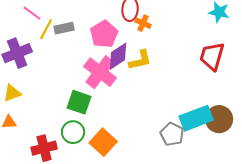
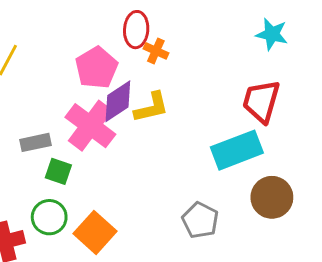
gray rectangle: (64, 28) -> (35, 142), moved
green square: (79, 102) -> (58, 171), size x0.7
cyan rectangle: (196, 118) -> (237, 150), moved

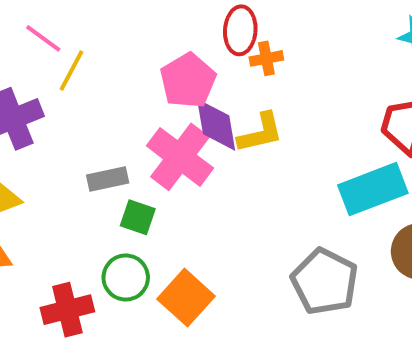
orange cross: (156, 51) -> (266, 58), turned -35
purple diamond: (118, 101) -> (216, 125), turned -66
gray pentagon: (200, 220) -> (325, 282), size x1.4

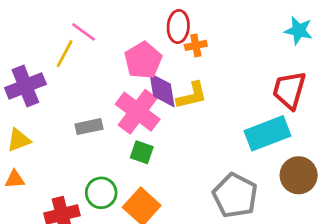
pink line: (43, 38) -> (84, 32), moved
green square: (138, 217) -> (142, 152), moved

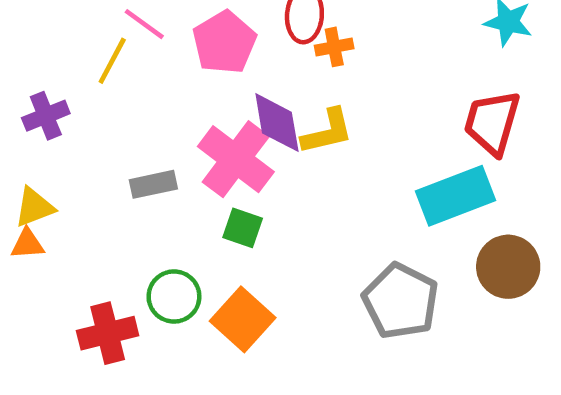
pink pentagon: (143, 60) -> (224, 42), moved
purple cross: (25, 86) -> (46, 116), size x0.7
orange triangle: (15, 179) -> (27, 244), moved

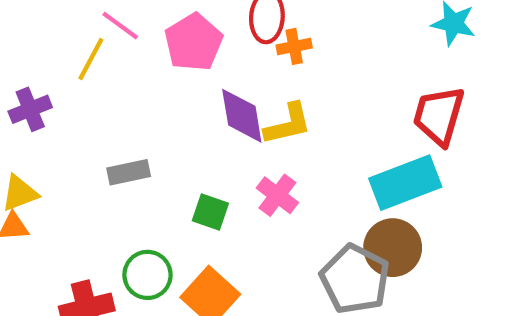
pink cross: (236, 159) -> (277, 195), moved, size x0.6
brown circle: (508, 267) -> (393, 248), moved

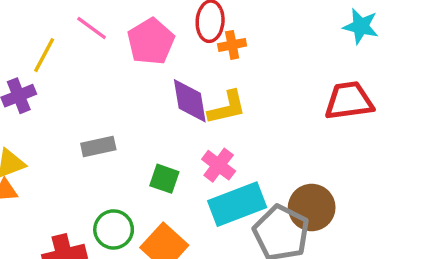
yellow line: (91, 59) -> (44, 55), moved
red trapezoid: (439, 116) -> (349, 101), turned 66
cyan rectangle: (405, 183) -> (237, 204), moved

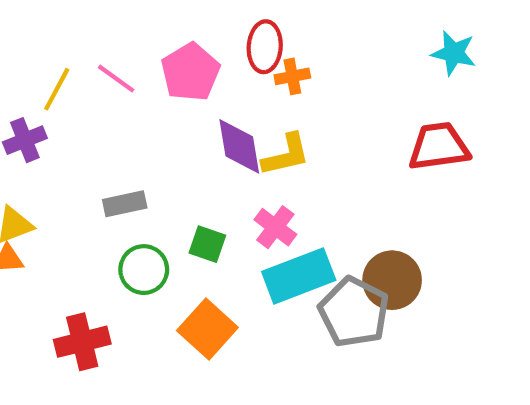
pink line: (92, 28) -> (116, 79), moved
green circle: (114, 229) -> (144, 270), moved

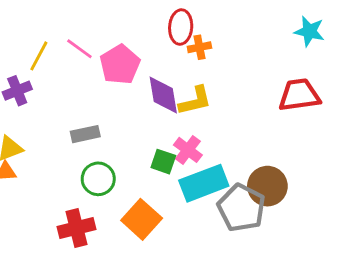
pink pentagon: (190, 72) -> (120, 65), moved
green square: (207, 244) -> (163, 162), moved
red cross: (82, 342) -> (77, 228), moved

